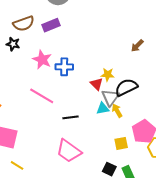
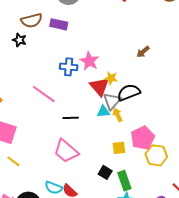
purple rectangle: (51, 25) -> (59, 24), turned 30
pink star: (42, 60) -> (89, 61), moved
red triangle: (97, 84) -> (99, 87), size x1.5

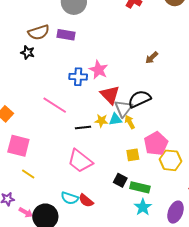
yellow star: (111, 78) -> (101, 121), moved
green rectangle: (124, 181) -> (140, 187), turned -54

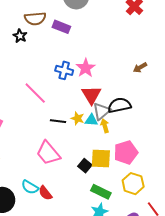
yellow square: (133, 155) -> (101, 158), size x1.5
yellow hexagon: (171, 160) -> (133, 184), moved
black square: (120, 180) -> (85, 166), moved

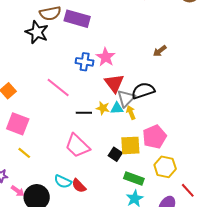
purple rectangle: (61, 27) -> (77, 19), size x1.4
black star: (20, 36) -> (37, 32), size x1.6

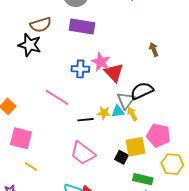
purple rectangle: (77, 19) -> (82, 27), moved
brown arrow: (160, 51) -> (154, 49), turned 112
red triangle: (114, 83) -> (114, 73), moved
pink pentagon: (155, 137) -> (158, 135), turned -30

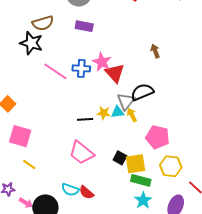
purple rectangle: (82, 27) -> (84, 26), size x0.7
pink line: (57, 97) -> (55, 71), moved
yellow square: (135, 147) -> (135, 164), moved

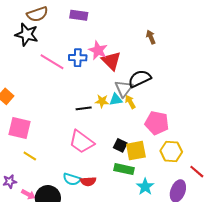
green rectangle: (141, 180) -> (124, 169), moved
red semicircle: (86, 192) -> (88, 181), turned -42

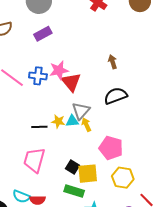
purple rectangle: (79, 15) -> (43, 34), turned -42
pink star: (98, 50) -> (59, 70), turned 30
black semicircle: (140, 79) -> (116, 96), moved
pink trapezoid: (82, 142) -> (34, 160), turned 64

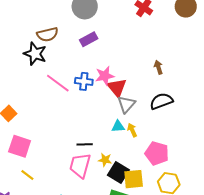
gray triangle: (81, 111) -> (126, 104), moved
yellow star: (58, 121) -> (105, 160), moved
black line: (39, 127) -> (85, 144), moved
black square: (73, 167) -> (118, 172), size x1.5

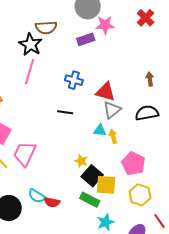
pink star: (105, 76) -> (105, 25), moved
pink line: (58, 83) -> (30, 72), moved, turned 60
red triangle: (117, 87) -> (105, 92), turned -45
black line: (85, 144) -> (65, 112), moved
pink trapezoid: (80, 166) -> (25, 154), moved

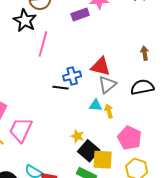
pink line: (30, 72) -> (43, 44), moved
blue cross: (74, 80) -> (72, 76), moved, turned -30

